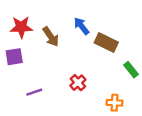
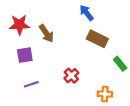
blue arrow: (81, 26) -> (87, 13), moved
purple square: (14, 57) -> (25, 55), moved

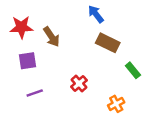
orange cross: (105, 94) -> (116, 104), turned -32

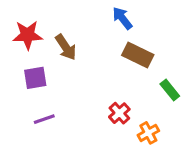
red cross: (79, 84) -> (119, 113), moved

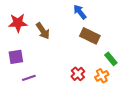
purple square: (35, 78) -> (16, 57), moved
orange cross: (148, 133) -> (102, 76), moved

